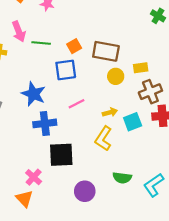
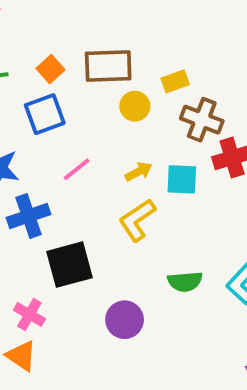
brown cross: (150, 92) -> (202, 120), turned -35
cyan square: (133, 122) -> (182, 179), turned 36
yellow L-shape: (103, 139) -> (137, 220), turned 35

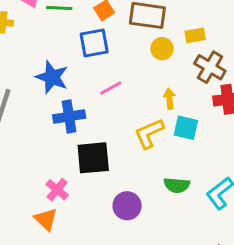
yellow arrow: (139, 172) -> (169, 99), moved, turned -78
cyan square: (182, 179) -> (186, 128), moved

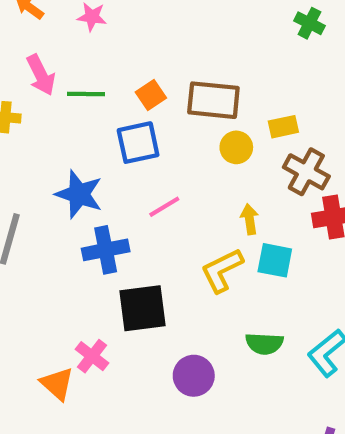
orange triangle: (46, 219) -> (57, 384), moved

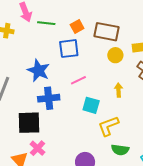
cyan square: (275, 260) -> (91, 105), moved
yellow L-shape: (222, 270) -> (108, 126), moved
black square: (143, 308) -> (29, 123), moved

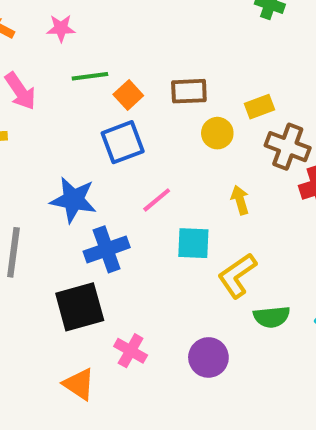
green line: (46, 23) -> (90, 76), moved
brown rectangle: (107, 32) -> (189, 91), size x0.7
pink cross: (37, 148) -> (131, 351), moved

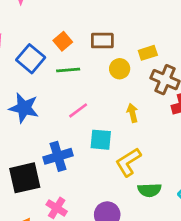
green line: (90, 76) -> (68, 70), moved
blue square: (123, 142) -> (31, 59), moved, turned -32
blue cross: (107, 249) -> (58, 156), moved

